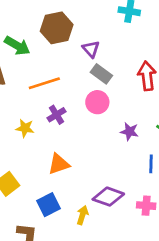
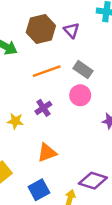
purple triangle: (91, 49) -> (71, 30), moved
orange line: (44, 83) -> (47, 71), moved

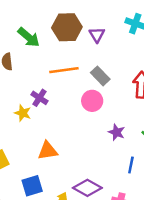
purple cross: (43, 108) -> (39, 98), moved, turned -35

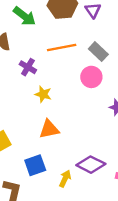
purple cross: (39, 98) -> (28, 67), moved
yellow star: (23, 113) -> (43, 94), moved

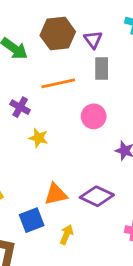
gray rectangle: (98, 52) -> (102, 68), moved, turned 48
orange triangle: (49, 129) -> (56, 194), moved
purple diamond: (91, 165) -> (97, 196), moved

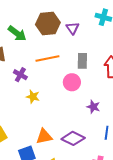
gray rectangle: (102, 68) -> (82, 61), moved

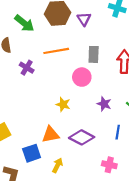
yellow star: (33, 97) -> (63, 104), moved

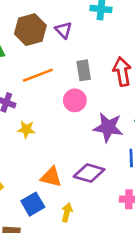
yellow star: (63, 104) -> (26, 129), moved
purple star: (104, 104) -> (108, 127), size x1.6
orange triangle: (51, 135) -> (51, 177), turned 36

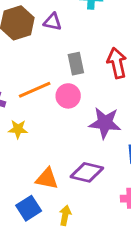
purple triangle: (64, 30) -> (53, 22), turned -30
orange line: (38, 75) -> (35, 90), moved

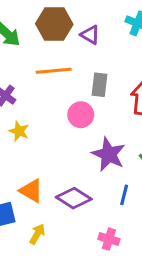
orange line: (35, 90) -> (54, 71), moved

